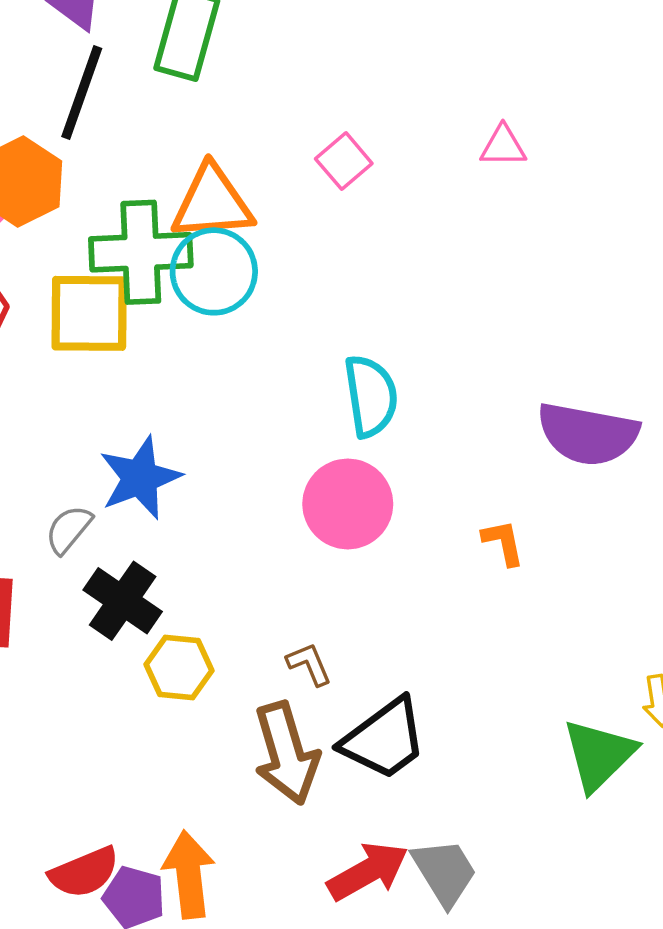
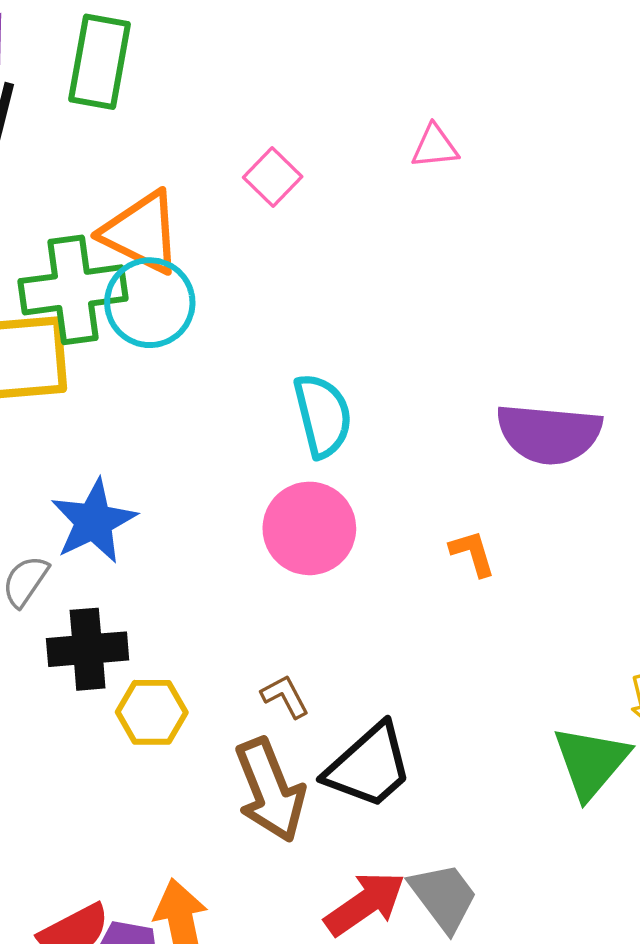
orange triangle: (212, 203) -> (141, 232), turned 36
black cross: (123, 601) -> (88, 649), turned -34

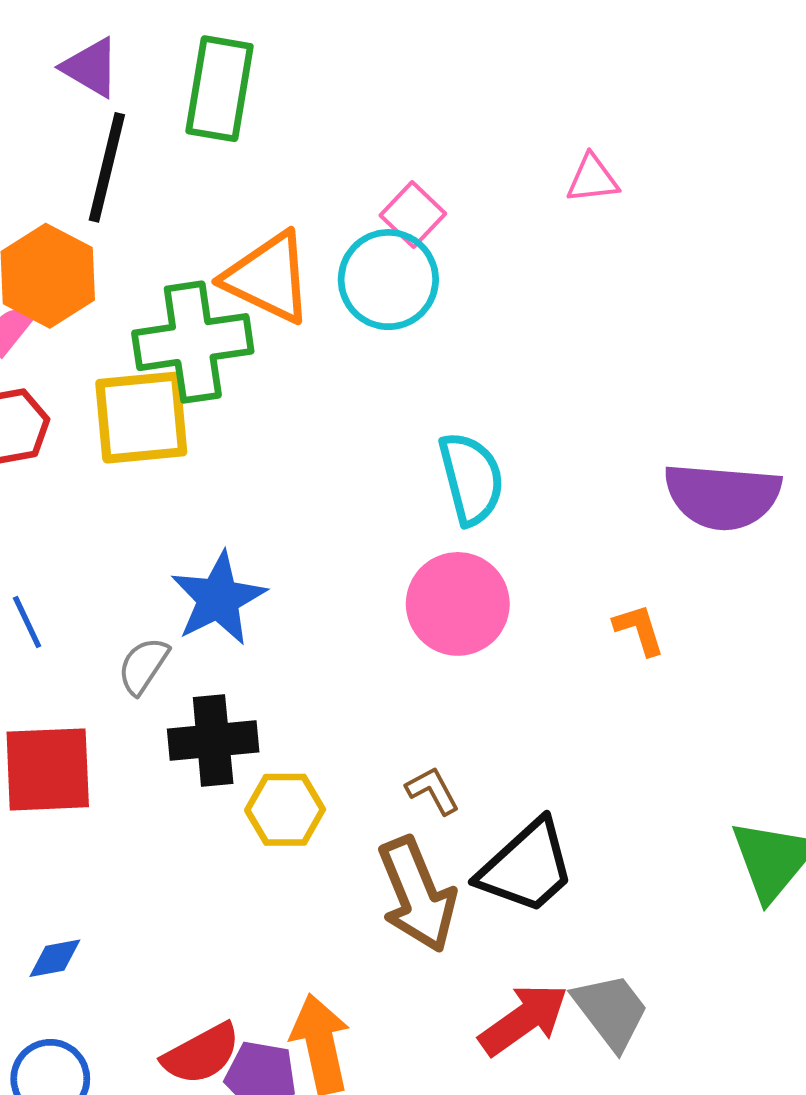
cyan circle: (150, 303) -> (388, 280), moved

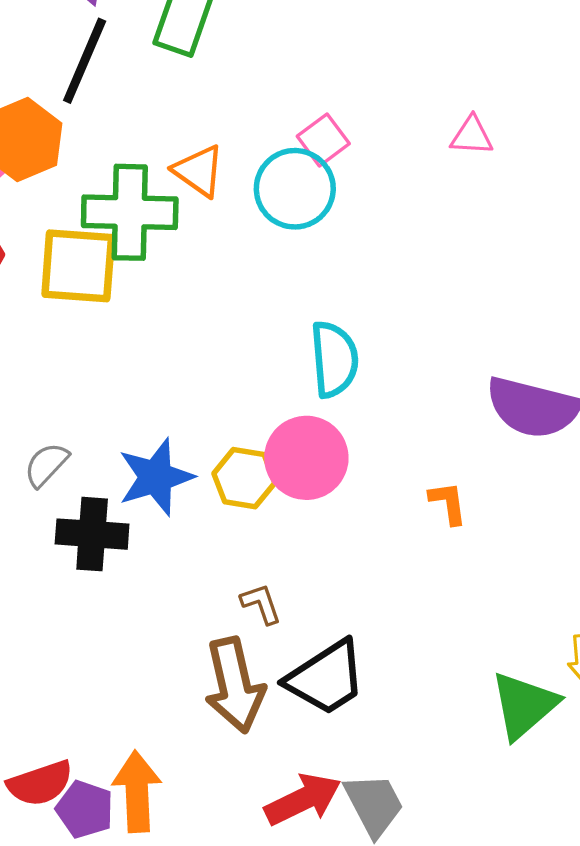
orange triangle: (268, 278) -> (199, 171), size x0.7
blue star: (218, 599) -> (156, 477), moved
yellow hexagon: (285, 810) -> (244, 478), moved

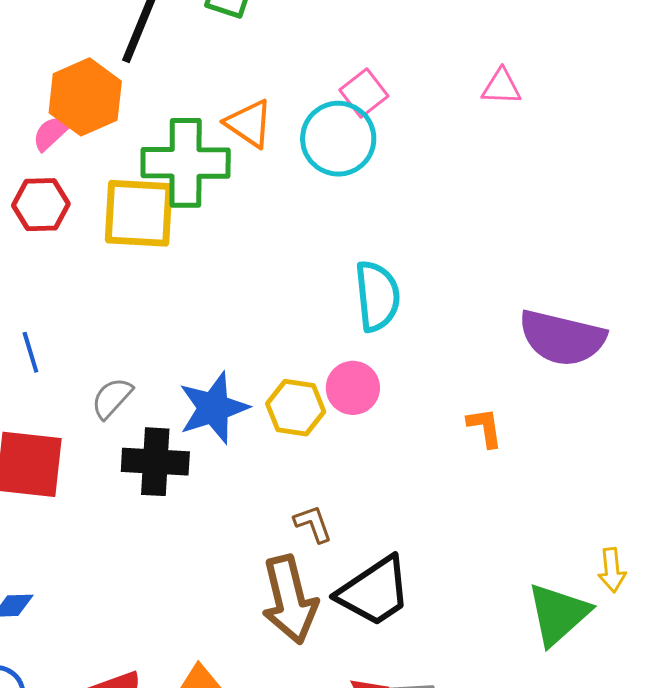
pink circle: (306, 458) -> (353, 388), size x0.7

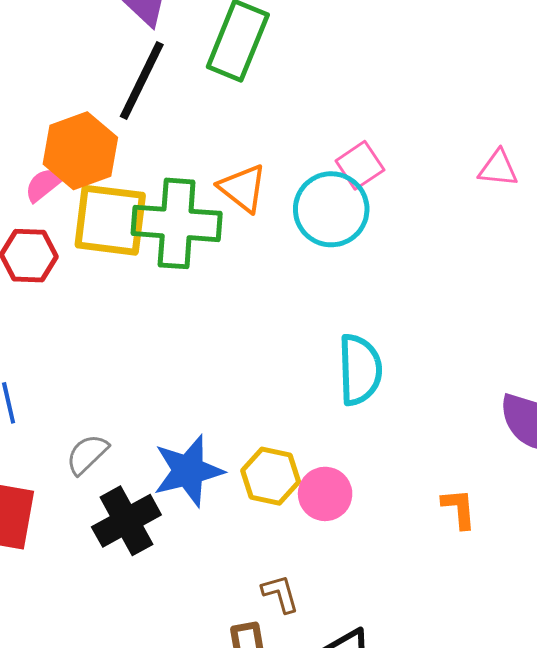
yellow square: (139, 213) -> (110, 220), moved
pink circle: (353, 388) -> (325, 494), moved
black cross: (155, 462) -> (126, 521), turned -36

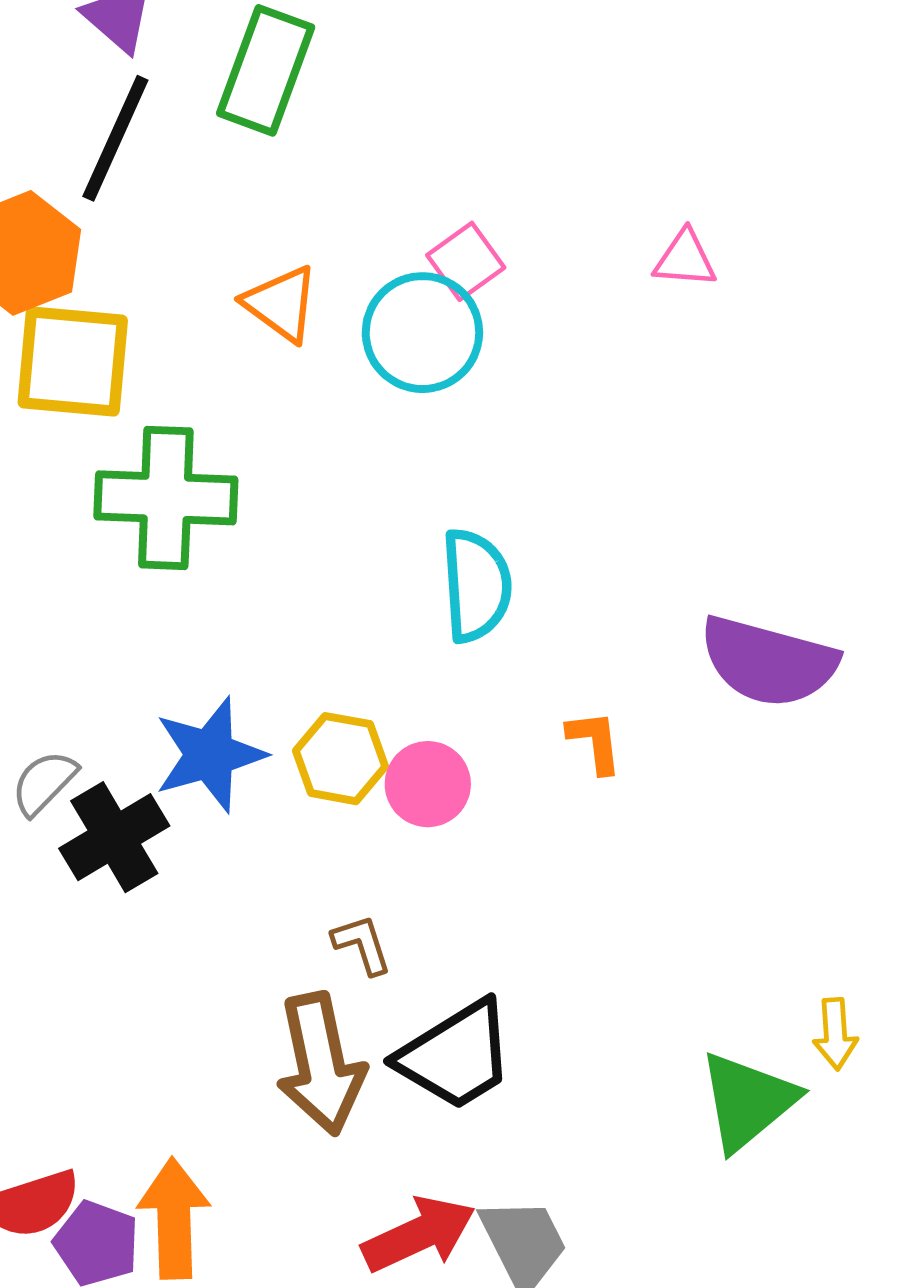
green cross: (177, 223) -> (166, 498), moved
gray semicircle: (87, 454) -> (44, 783), moved
orange L-shape: (459, 509) -> (595, 742), moved

